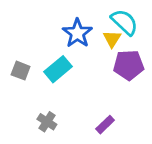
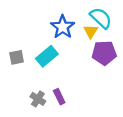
gray square: (21, 71) -> (17, 57), turned -32
purple rectangle: (105, 125) -> (59, 97), moved, turned -72

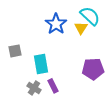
purple pentagon: (104, 53) -> (93, 69), moved
cyan rectangle: (47, 56) -> (41, 64), moved, turned -60

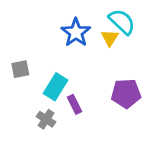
cyan rectangle: (41, 64) -> (56, 87), turned 42
purple rectangle: (53, 86) -> (74, 104), moved

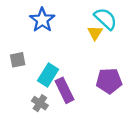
blue star: (76, 32) -> (42, 20), moved
purple rectangle: (74, 104) -> (64, 90), size x1.5

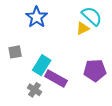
yellow triangle: (95, 33) -> (83, 28), turned 32
purple rectangle: (64, 90) -> (56, 79), turned -35

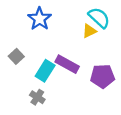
gray square: (15, 52) -> (16, 56), turned -32
purple rectangle: (56, 79) -> (67, 64), moved

